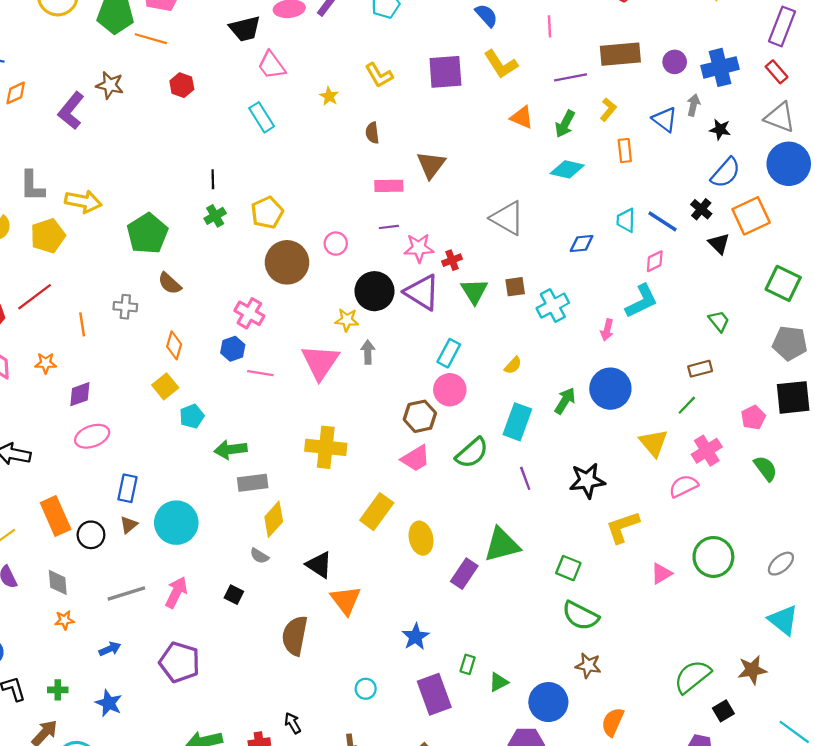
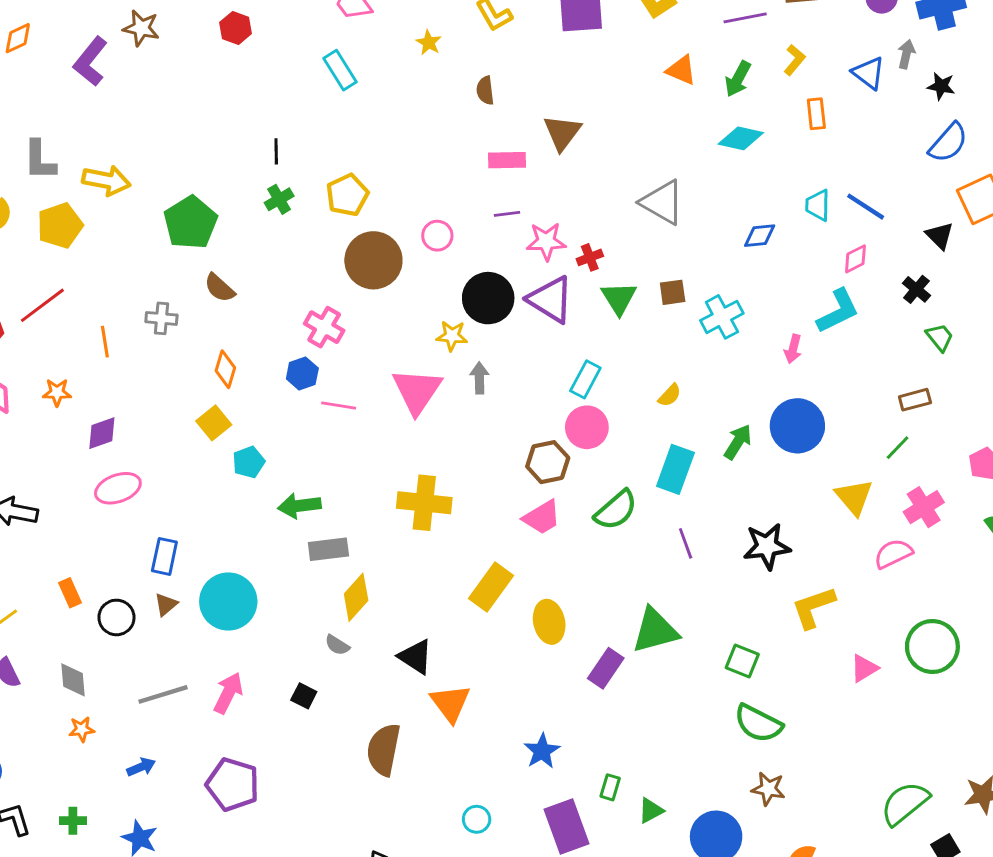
black cross: (701, 209) -> (916, 289), moved
orange rectangle: (56, 516) -> (70, 593), size x0.6

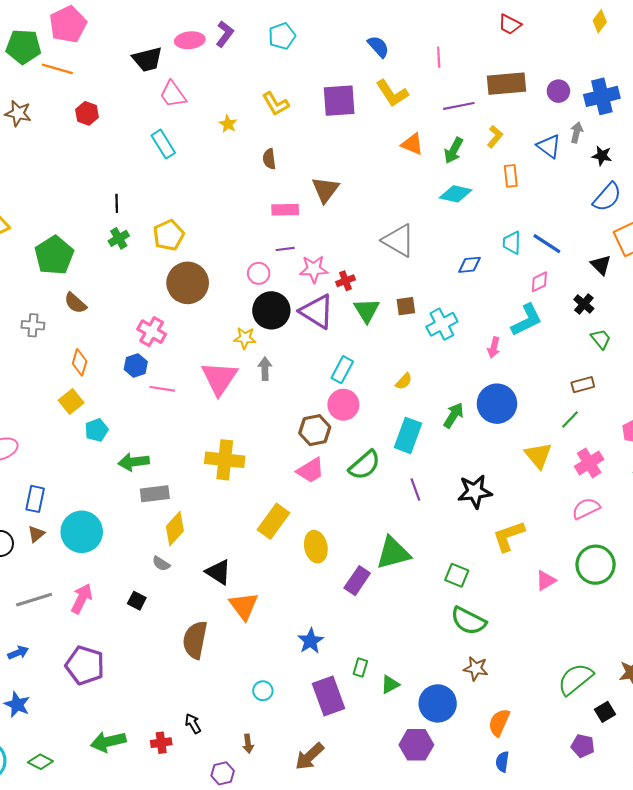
pink circle: (437, 236) -> (259, 273), moved
pink semicircle: (893, 554) -> (586, 509), moved

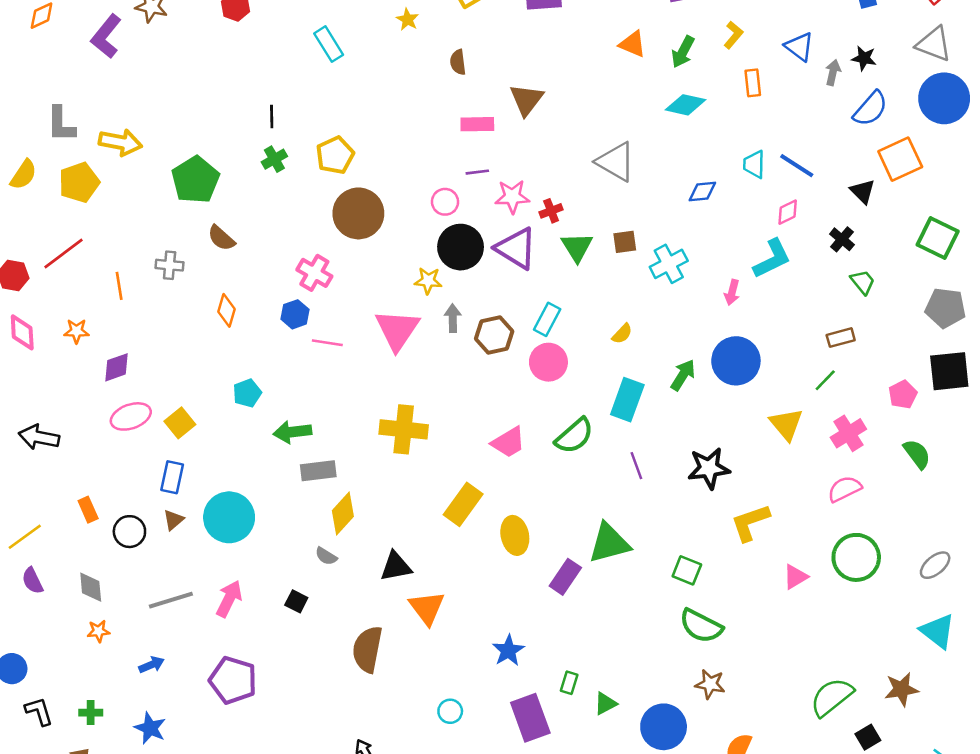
gray arrow: (576, 132) -> (833, 72), moved
yellow square: (71, 402) -> (180, 423), moved
brown hexagon: (315, 430) -> (494, 335), moved
black triangle: (218, 572) -> (396, 566), turned -44

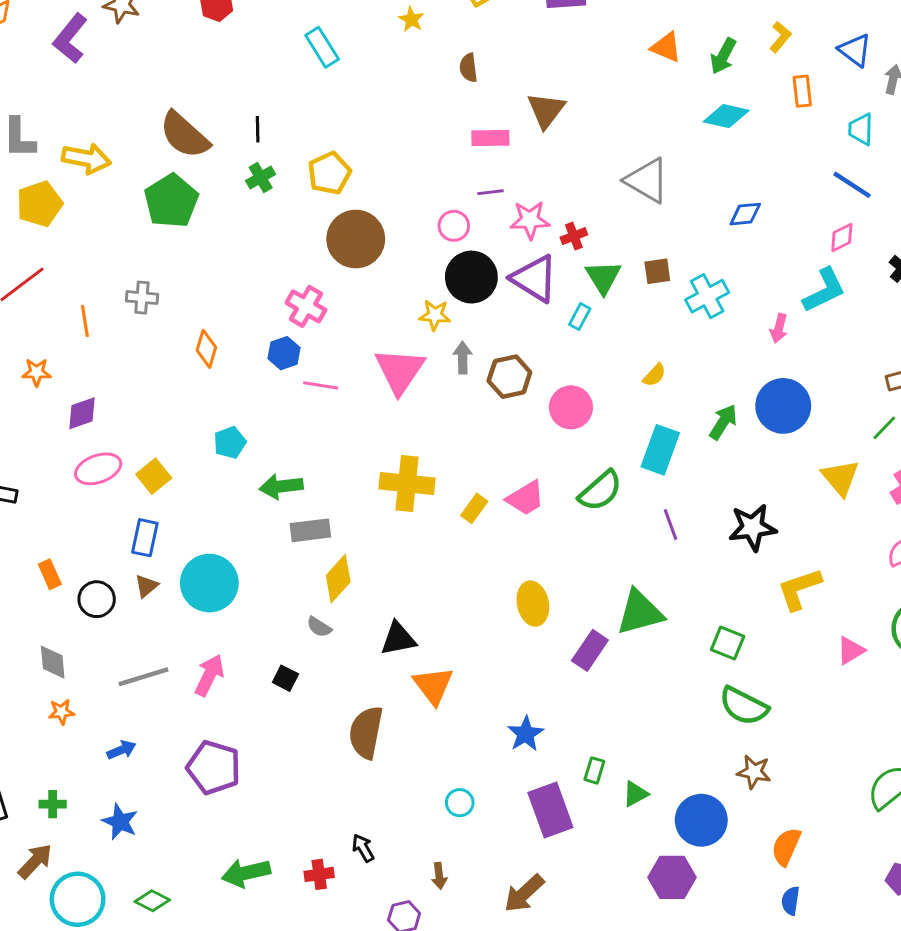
cyan trapezoid: (754, 164) -> (861, 129), moved
brown semicircle: (221, 238) -> (184, 135), moved, size x1.6
cyan rectangle: (547, 319) -> (580, 317), moved, size x0.7
yellow rectangle: (463, 504) -> (474, 508), moved, size x0.6

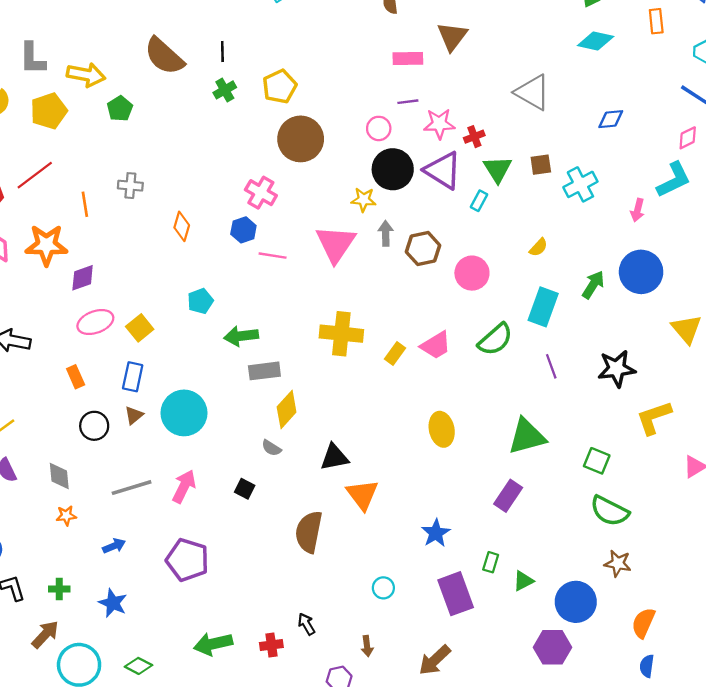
green pentagon: (171, 201) -> (120, 109), moved, size x0.6
orange star: (37, 372) -> (46, 245), size x1.8
orange rectangle: (50, 574) -> (76, 377), moved
purple rectangle: (590, 650) -> (508, 496), moved

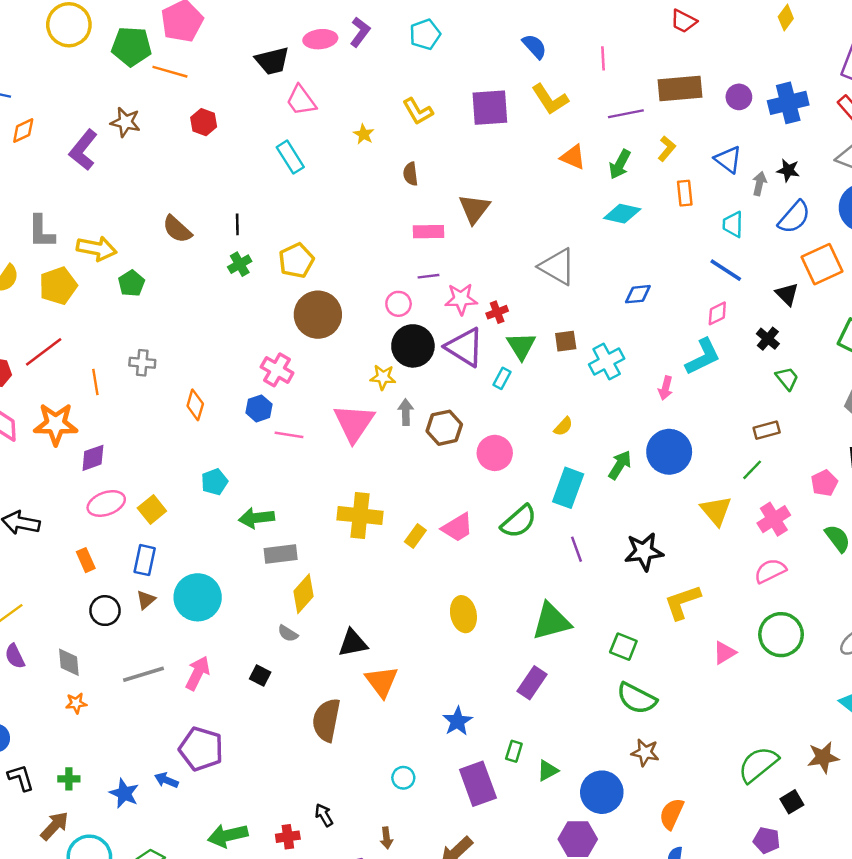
brown semicircle: (164, 56) -> (177, 229), size x0.7
blue arrow: (114, 546) -> (166, 780), moved, turned -135

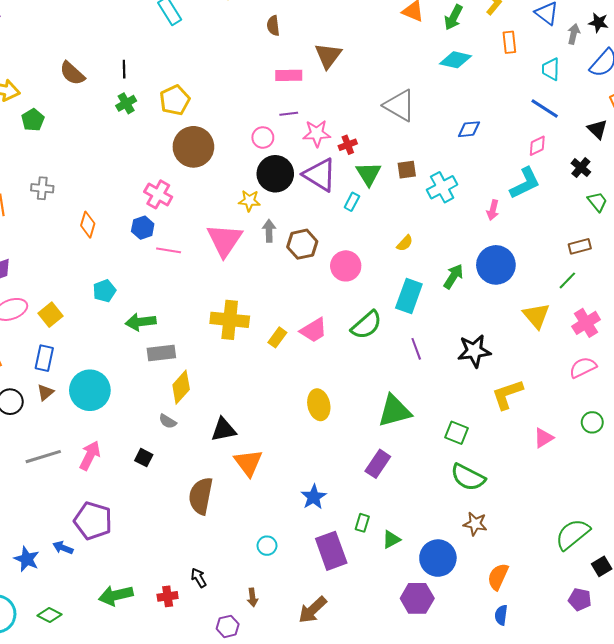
green circle: (781, 635) -> (592, 422), size x0.6

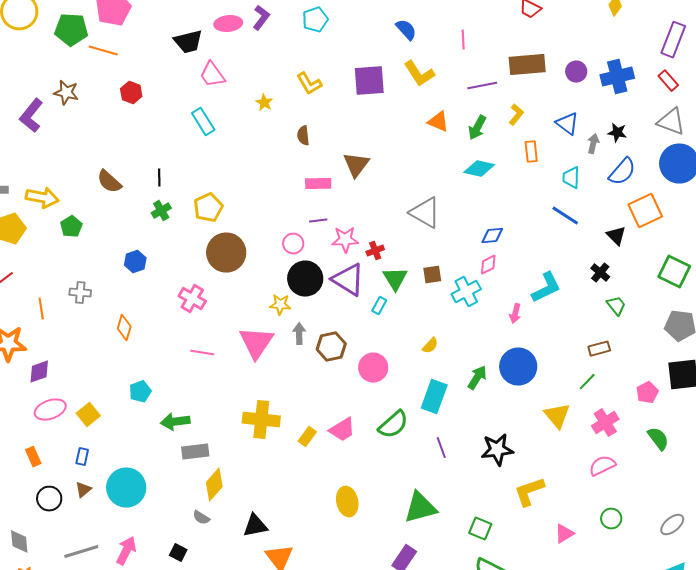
pink diamond: (537, 146) -> (488, 265), moved
blue hexagon: (143, 228) -> (135, 262), moved
blue rectangle: (44, 358) -> (82, 457), size x0.7

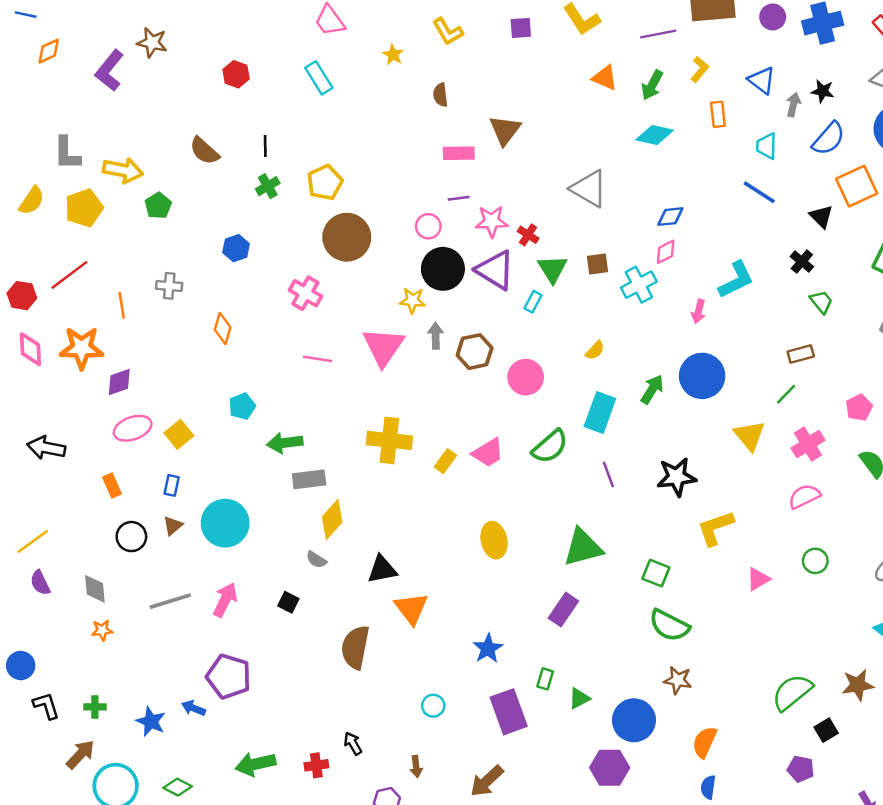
purple square: (369, 81) -> (521, 28), size x0.6
red hexagon: (131, 93) -> (236, 74), moved
red cross: (375, 251) -> (528, 235), turned -36

